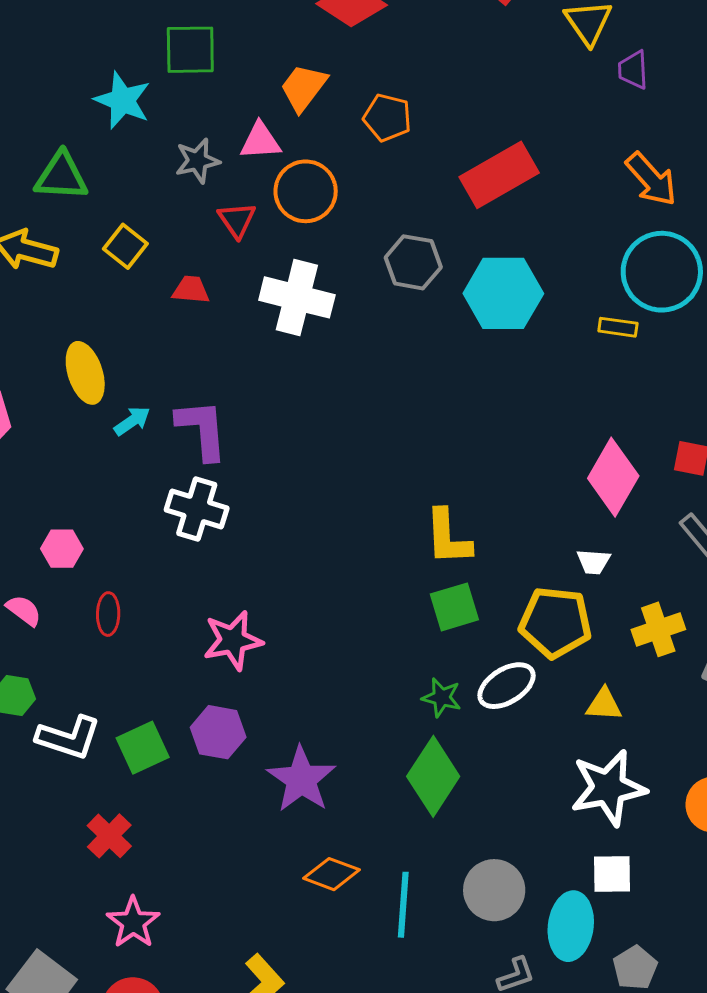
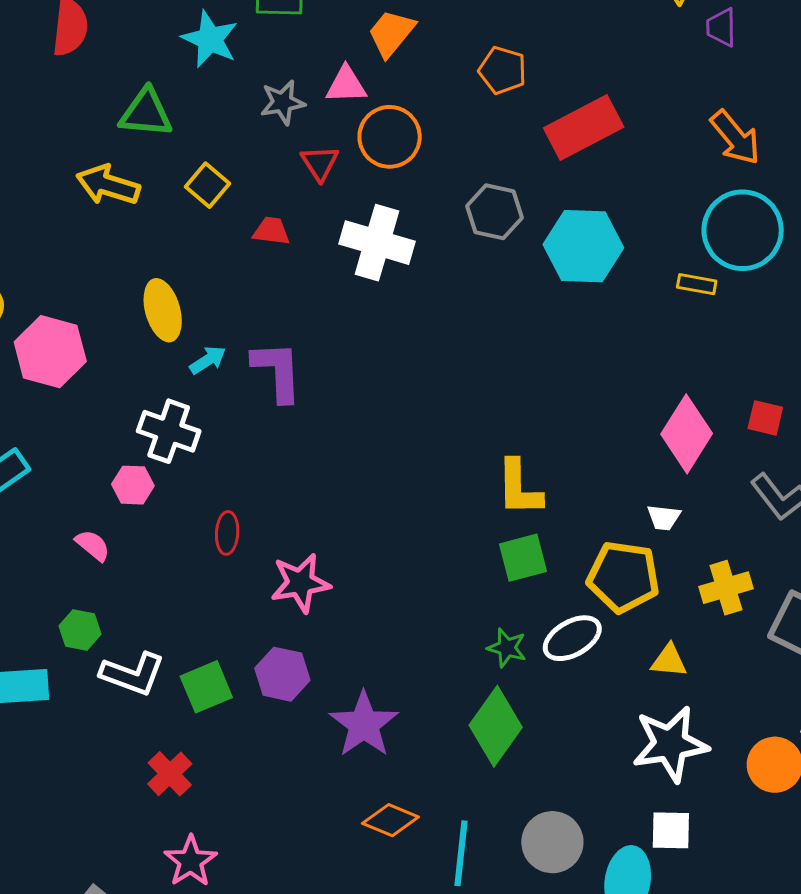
orange pentagon: (387, 118) -> (503, 70), moved
white cross: (197, 509) -> (169, 431), moved
red ellipse: (108, 614) -> (227, 533), moved

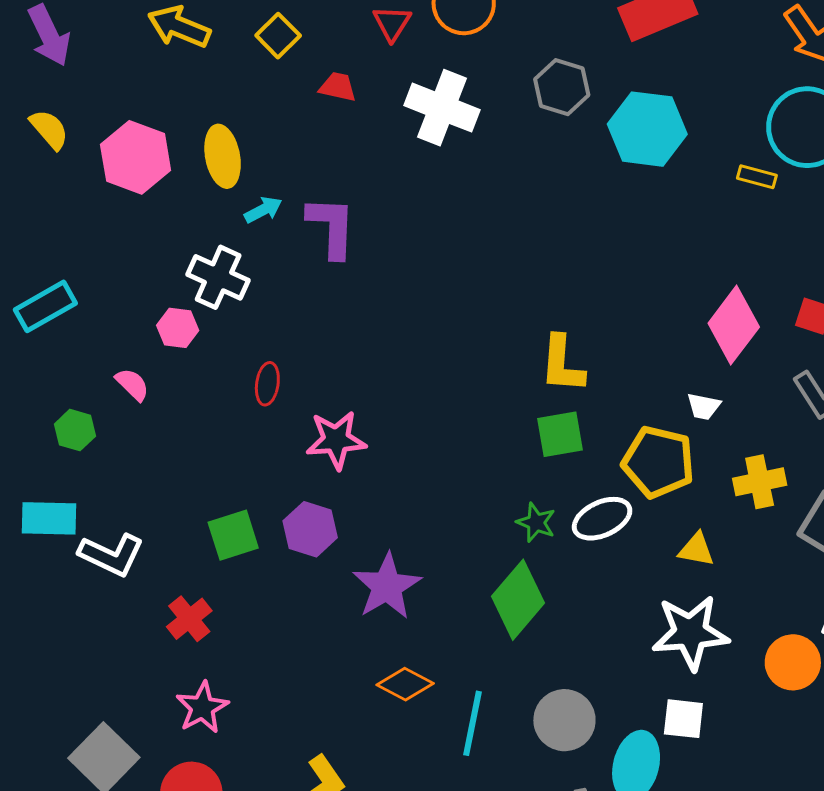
pink hexagon: (50, 352) -> (136, 157), moved
green hexagon: (80, 630) -> (75, 430), moved
white L-shape: (133, 674) -> (111, 555), moved

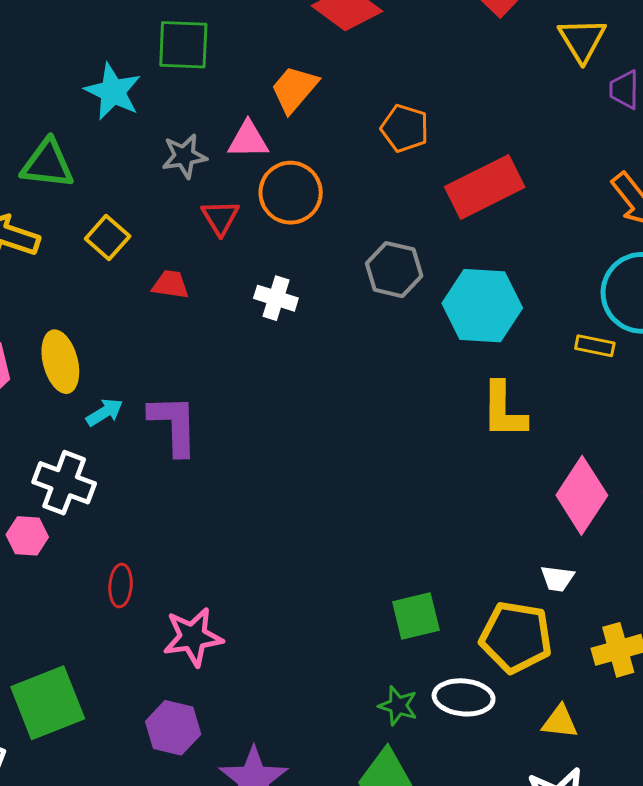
white cross: (442, 108) -> (276, 298), size x0.6
yellow L-shape: (562, 364) -> (504, 410), moved
white ellipse: (602, 519) -> (464, 697), turned 34
green square: (233, 535) -> (48, 703), moved, size x1.4

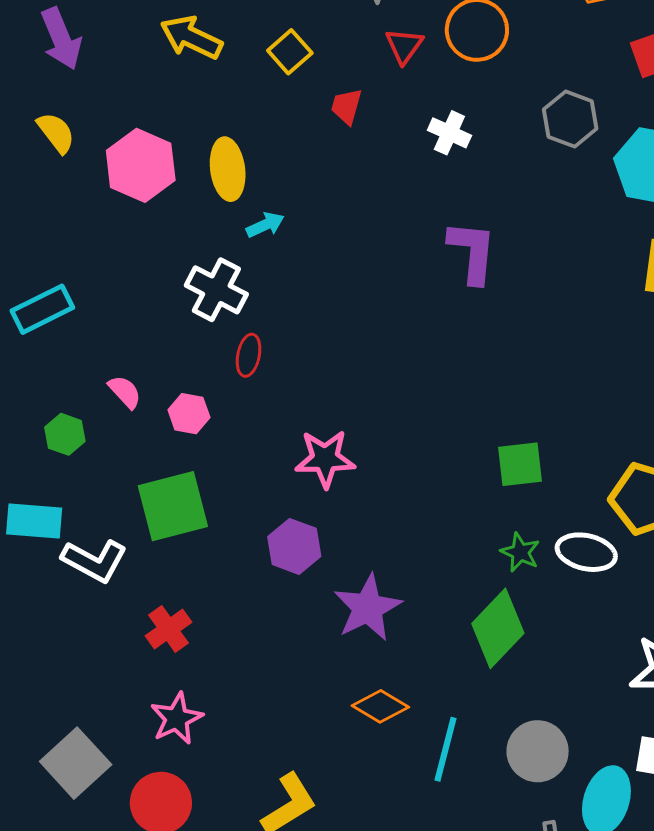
red trapezoid: (171, 285) -> (346, 106), turned -90
purple L-shape: (174, 425) -> (472, 252), moved
pink hexagon: (27, 536) -> (189, 414), moved
red ellipse: (121, 586) -> (249, 355), moved
green square: (416, 616) -> (520, 464), moved

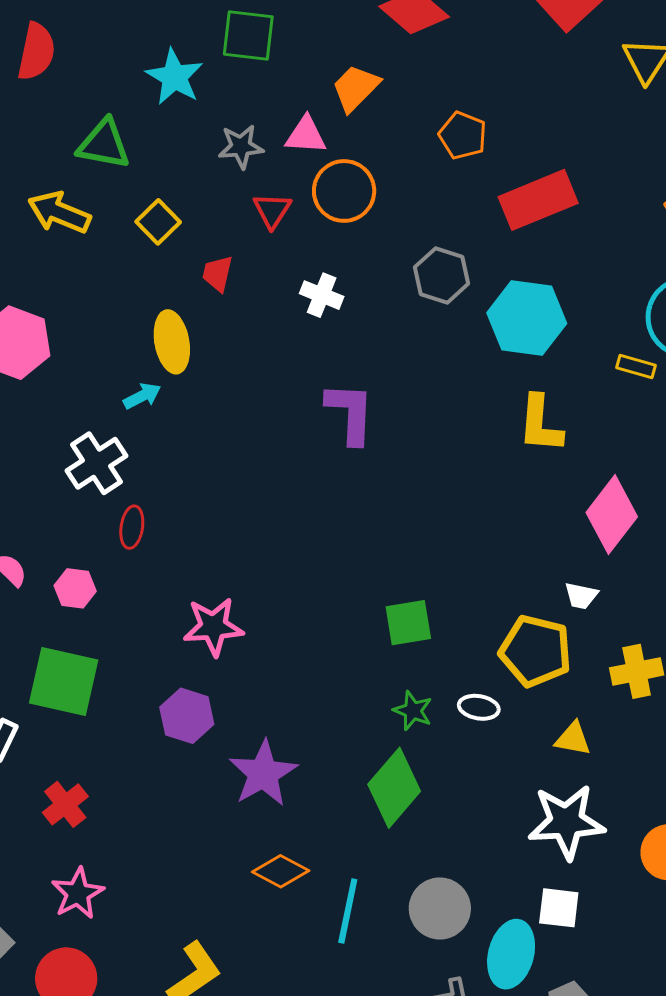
yellow ellipse: (228, 169) -> (172, 342), moved
white cross: (216, 290) -> (96, 463), turned 32
green square: (173, 506) -> (64, 681), turned 30
white ellipse: (586, 552) -> (479, 707), size x0.7

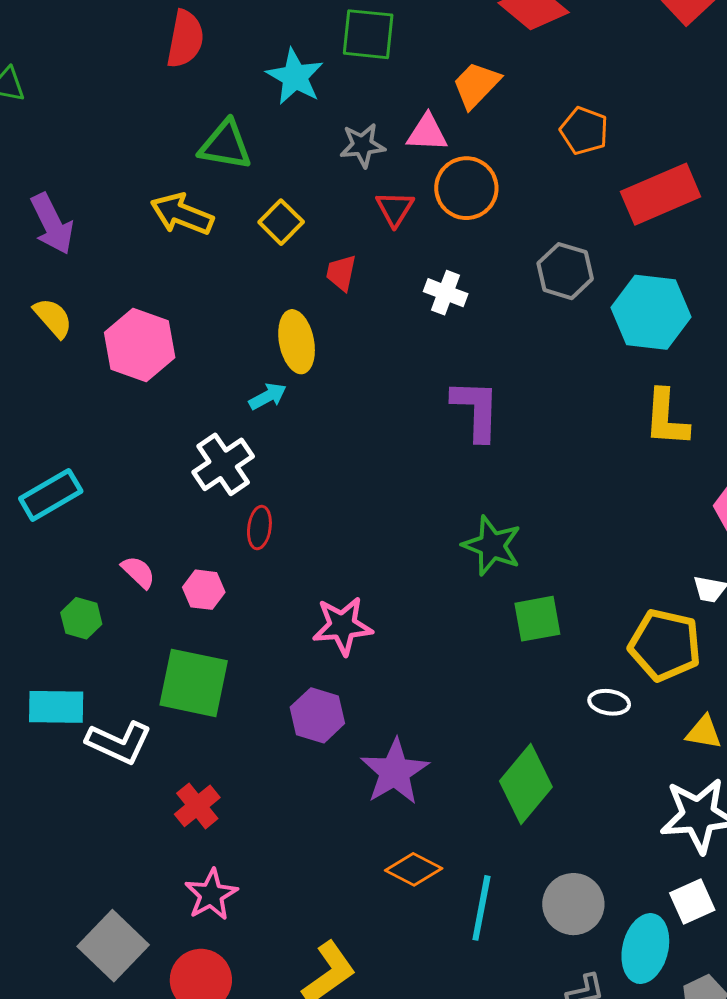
red semicircle: (36, 52) -> (185, 39), moved
green star: (413, 711) -> (492, 546), moved, size x1.5
white square: (559, 908) -> (692, 902), turned -30

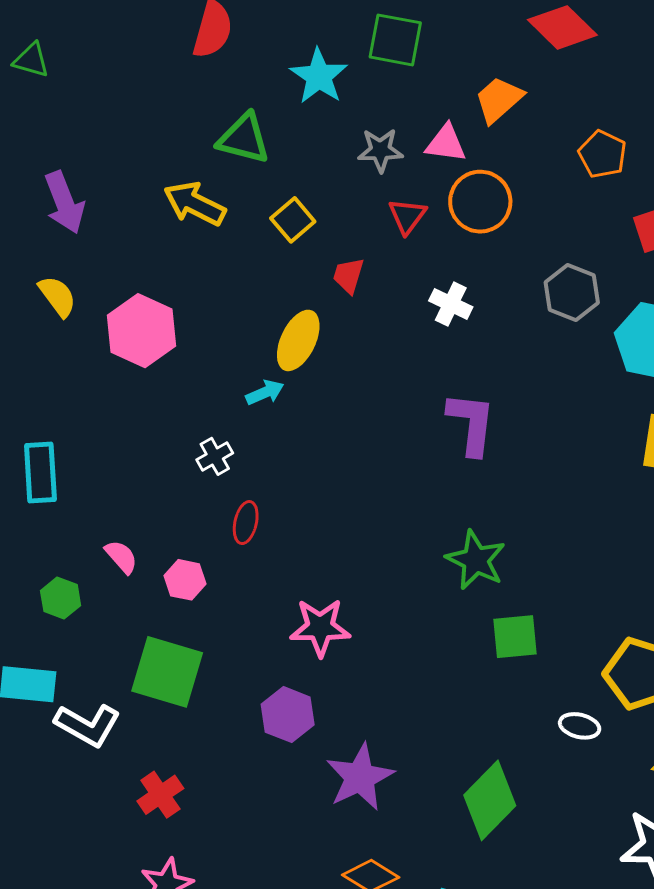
yellow ellipse: (297, 342) -> (298, 340), turned 32
white cross: (223, 464) -> (215, 456), size x0.6
cyan rectangle: (51, 495) -> (40, 473), turned -68

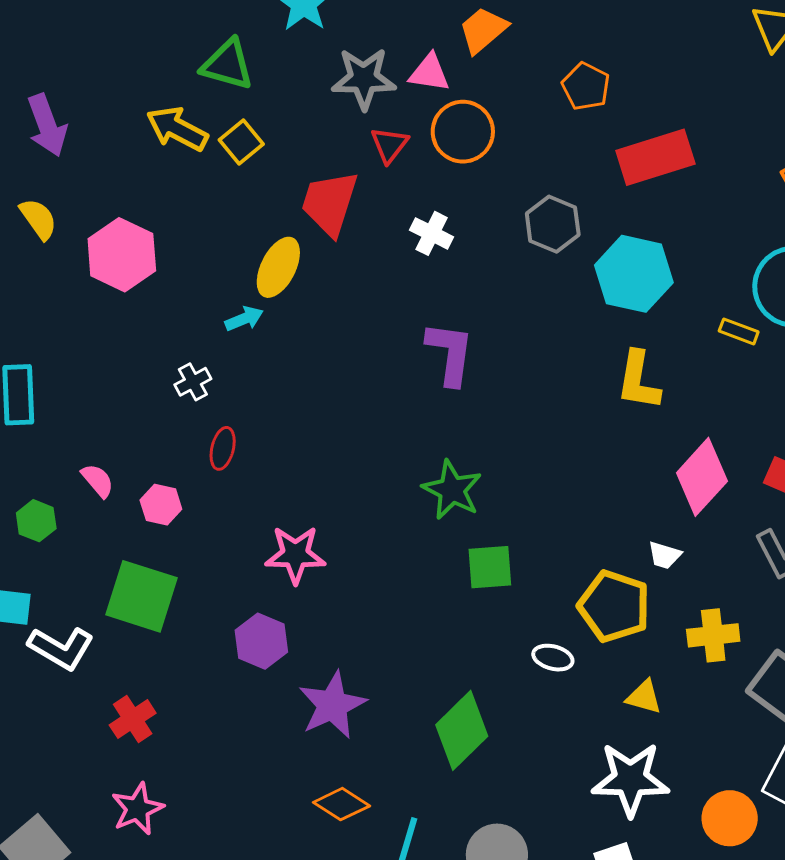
gray star: (380, 150) -> (364, 79), size x1.4
yellow square: (293, 220) -> (241, 142), moved
red trapezoid: (348, 275) -> (330, 203), size x1.8

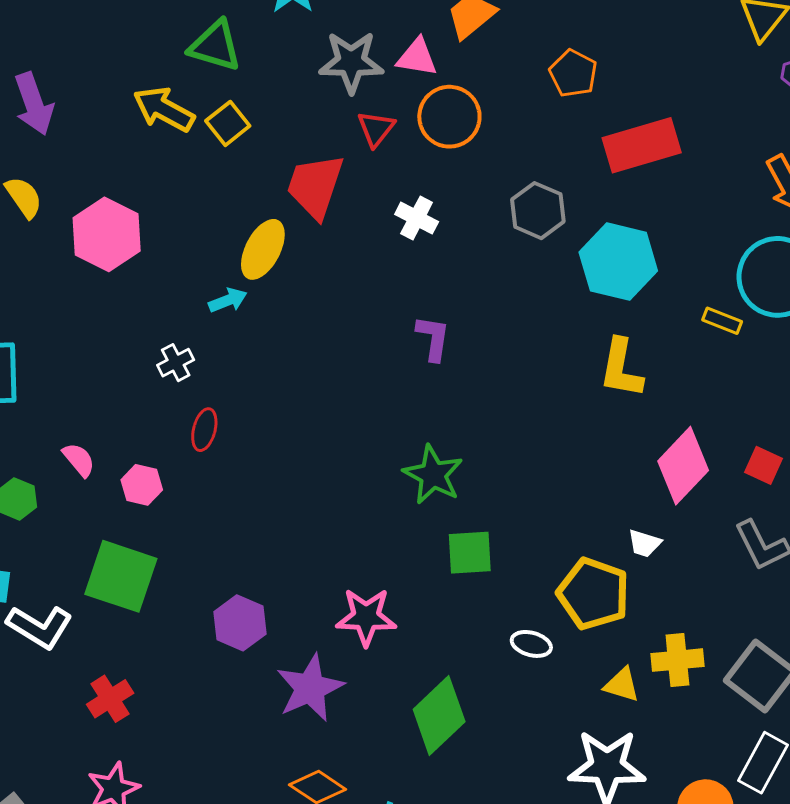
purple L-shape: (450, 353) -> (433, 338), size x0.7
pink star: (295, 555) -> (366, 617), moved
yellow cross: (713, 635) -> (677, 660), moved

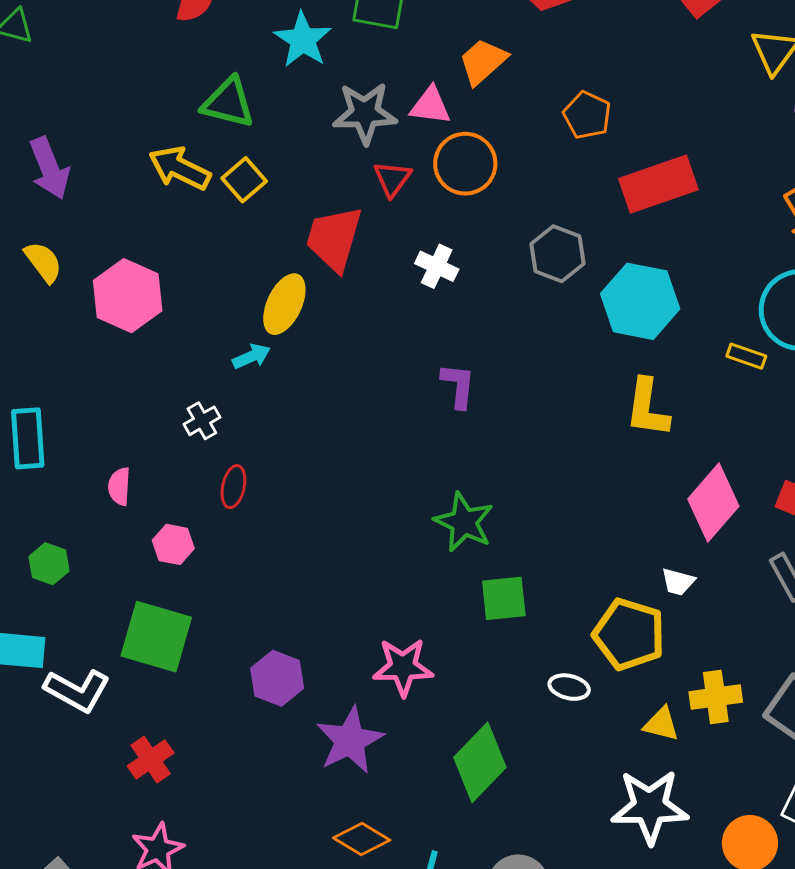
pink semicircle: (79, 460) -> (119, 486), moved, turned -135

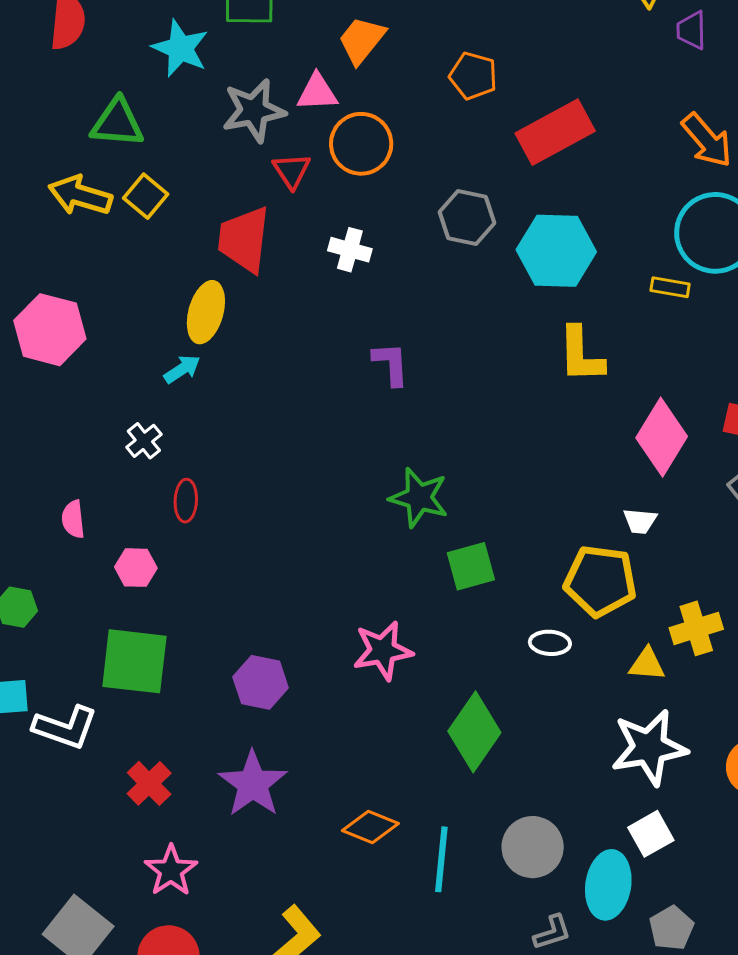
purple star: (350, 740) -> (253, 784), moved

